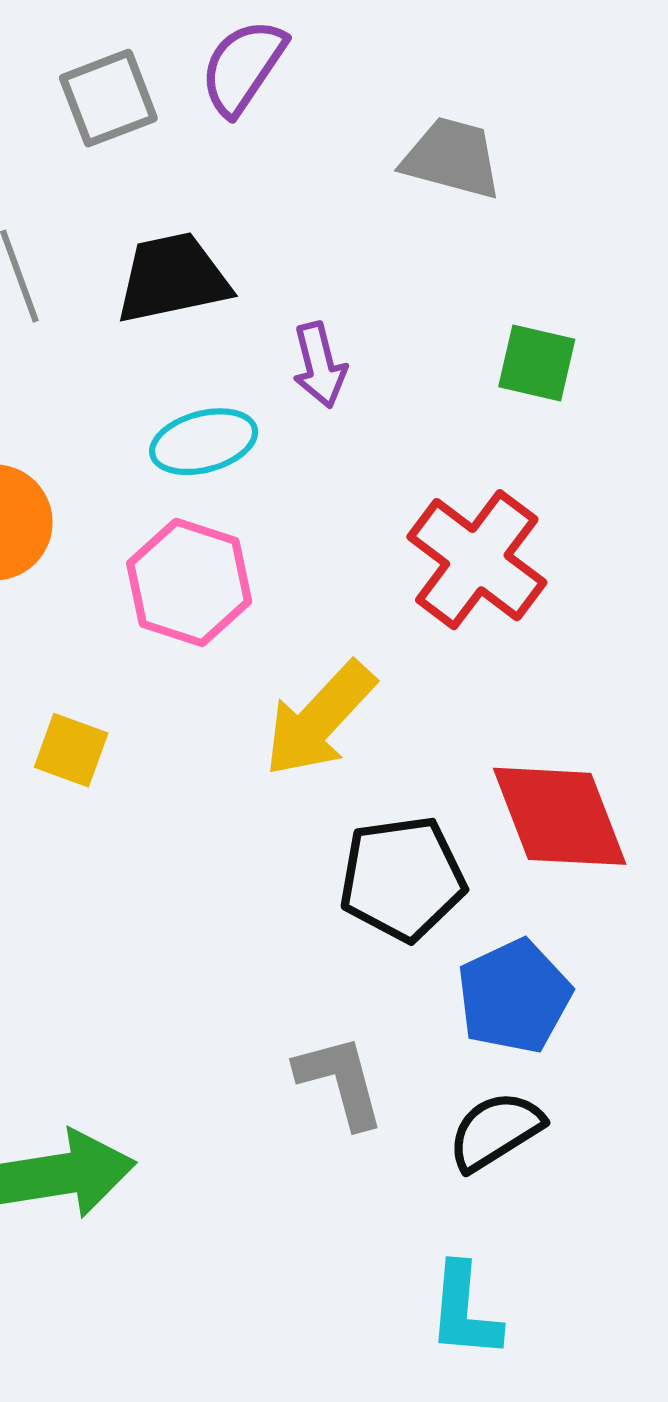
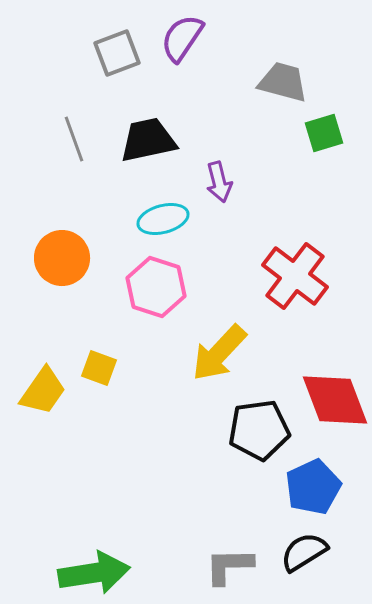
green square: (537, 363) -> (324, 133), moved, turned -30
gray L-shape: (340, 1081) -> (229, 566), moved, turned -76

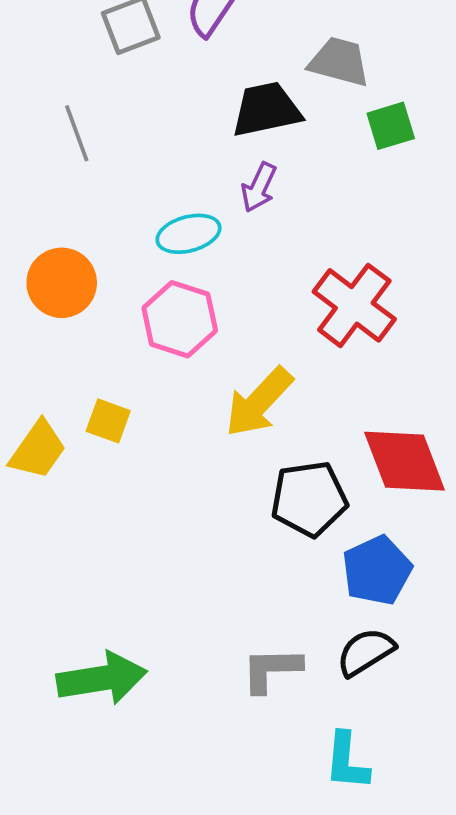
black trapezoid: (148, 140) -> (266, 109), moved
purple arrow: (219, 182) -> (259, 187), turned 39

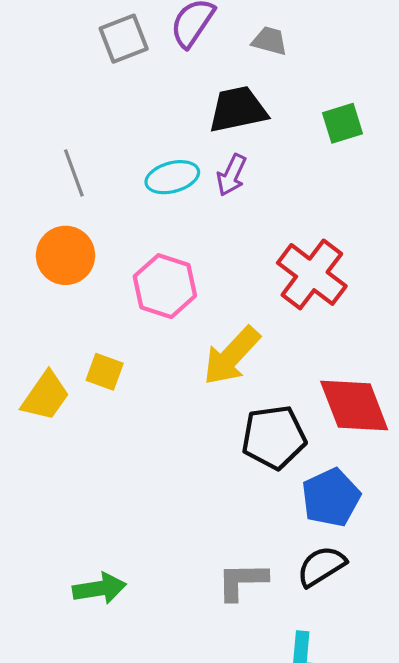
gray trapezoid: (339, 62) -> (270, 41), moved, size x0.7
gray line: (77, 133) -> (74, 173), moved
cyan ellipse: (189, 234) -> (172, 177), moved
green arrow: (102, 678) -> (99, 588), size x0.7

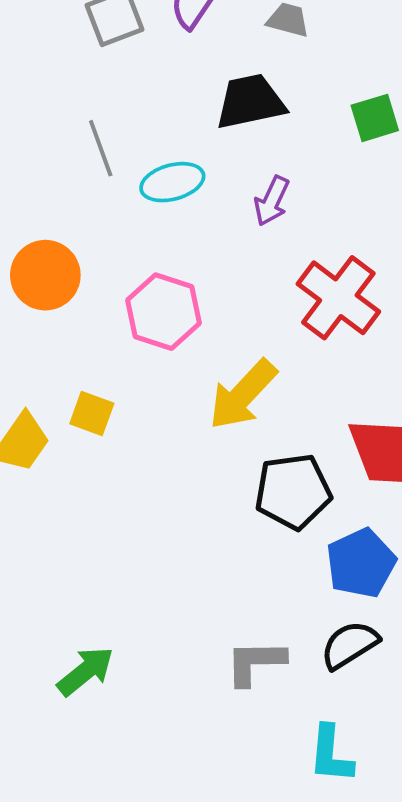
gray line: (74, 173) -> (101, 148), moved
purple arrow: (232, 175) -> (272, 201), moved
green arrow: (99, 588) -> (86, 671), turned -30

